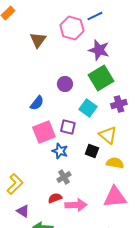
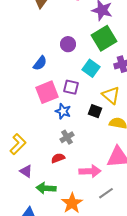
pink arrow: (76, 205) -> (90, 171), moved

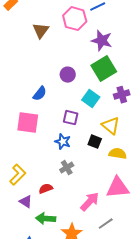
pink square: (47, 92) -> (28, 123), moved, turned 30
red semicircle: (58, 158) -> (46, 189), moved
pink arrow: (90, 171) -> (90, 202), turned -45

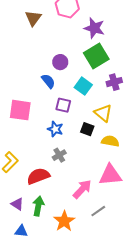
blue semicircle: (40, 94) -> (48, 81), moved, turned -77
red semicircle: (46, 189) -> (38, 176), size x1.6
purple triangle: (26, 202) -> (17, 204), moved
green arrow: (46, 219) -> (38, 206), turned 96

